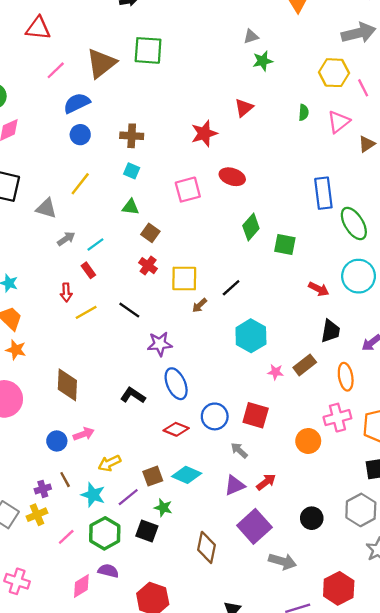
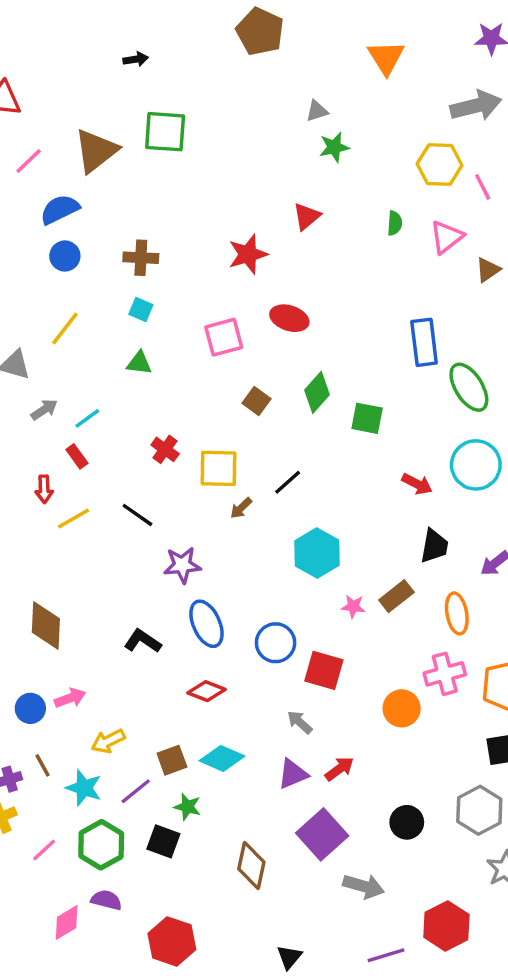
brown square: (150, 233) -> (257, 401), moved
blue circle: (215, 416) -> (276, 643), moved

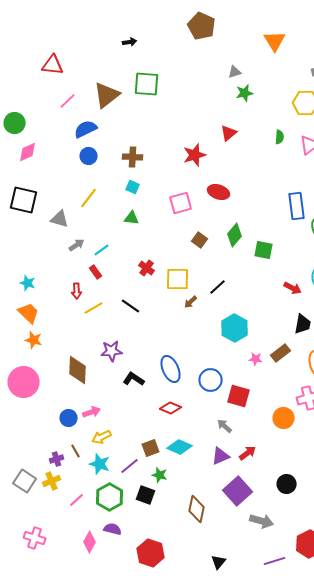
purple star: (182, 565) -> (112, 351), moved
yellow arrow: (108, 741) -> (102, 437), moved
pink diamond: (67, 922) -> (90, 542), turned -30

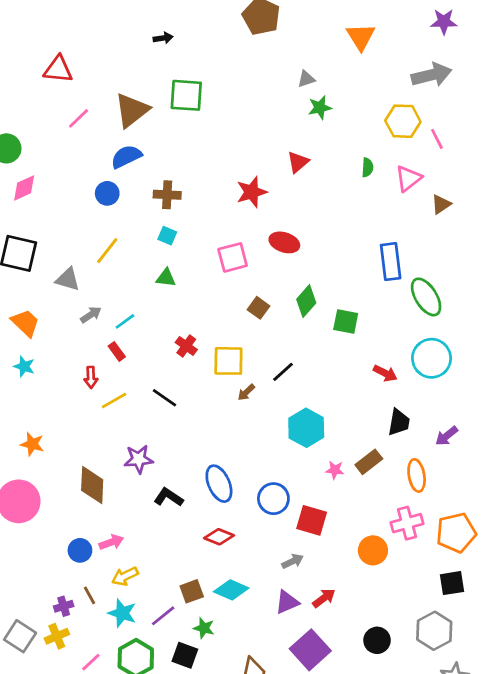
blue semicircle: (86, 129) -> (126, 157), moved
orange trapezoid: (29, 313) -> (25, 323), moved
gray arrow: (225, 426) -> (293, 561), turned 112

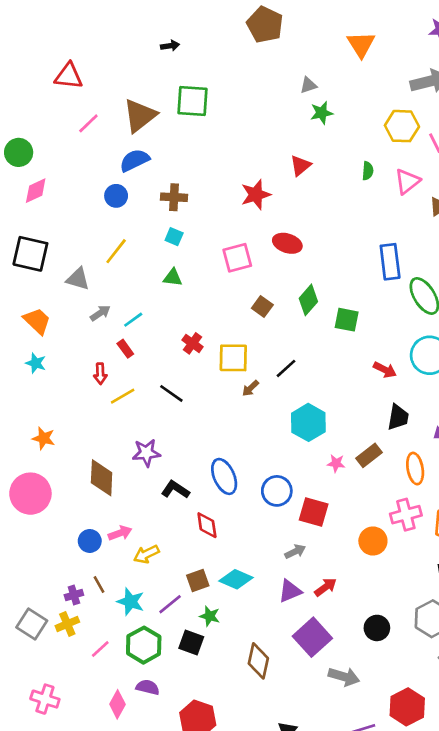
red diamond: (219, 537) -> (207, 525), moved, turned 60
yellow arrow: (125, 576) -> (146, 554), moved

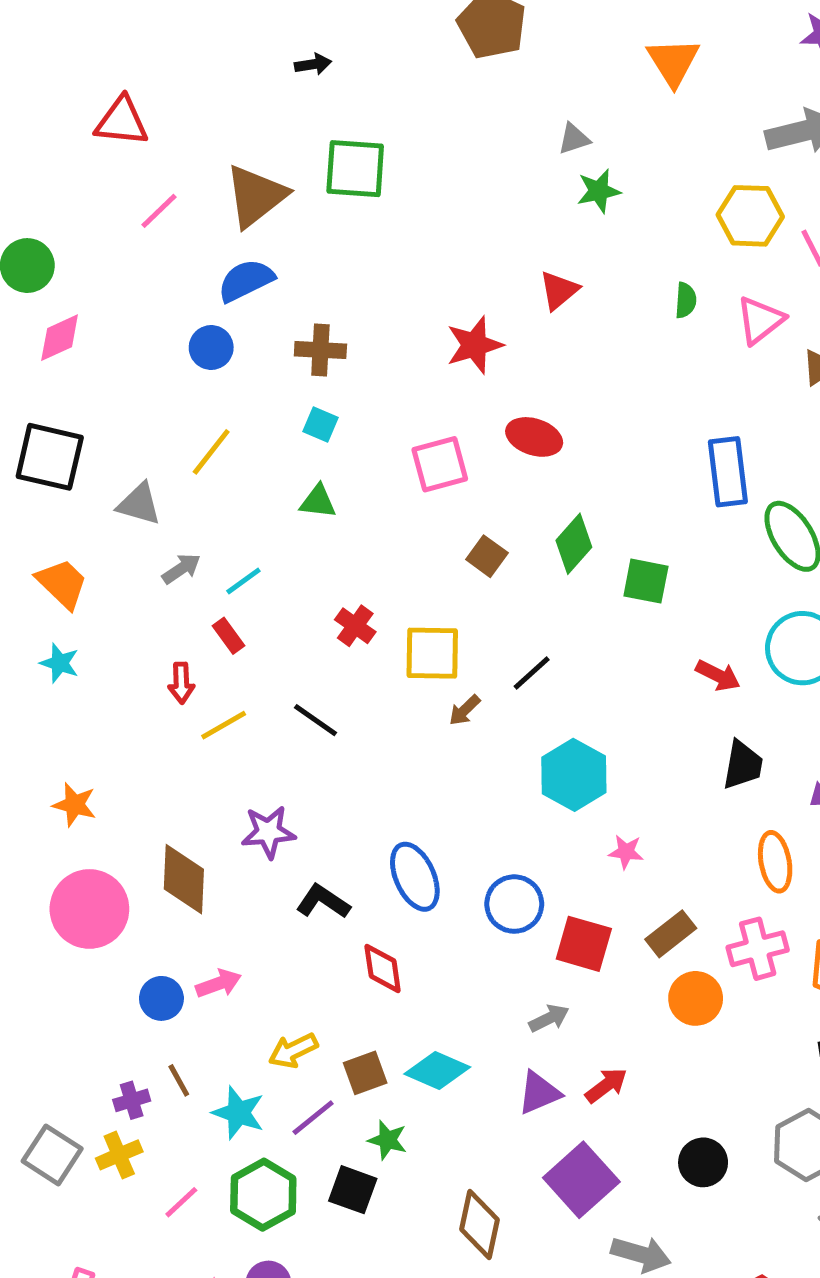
brown rectangle: (369, 455) -> (671, 934), moved
pink circle: (30, 494) -> (89, 909), moved
yellow arrow: (146, 554) -> (293, 1051), moved

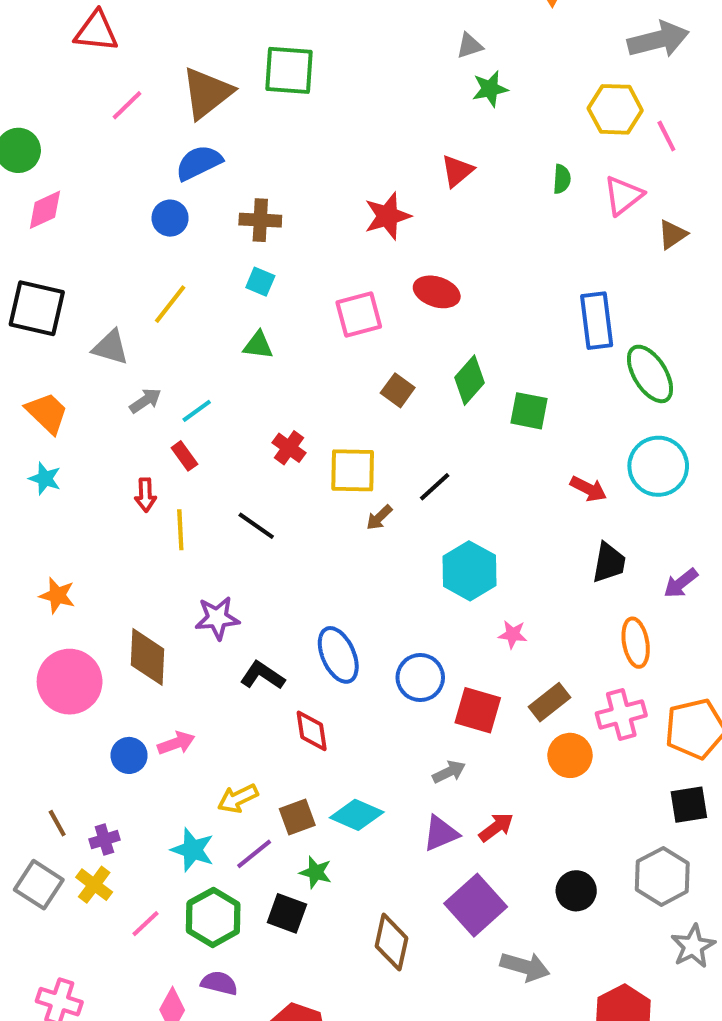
yellow line: (224, 725) -> (180, 530), turned -63
brown line: (179, 1080) -> (57, 823), moved
yellow cross: (119, 1155) -> (94, 885), turned -30

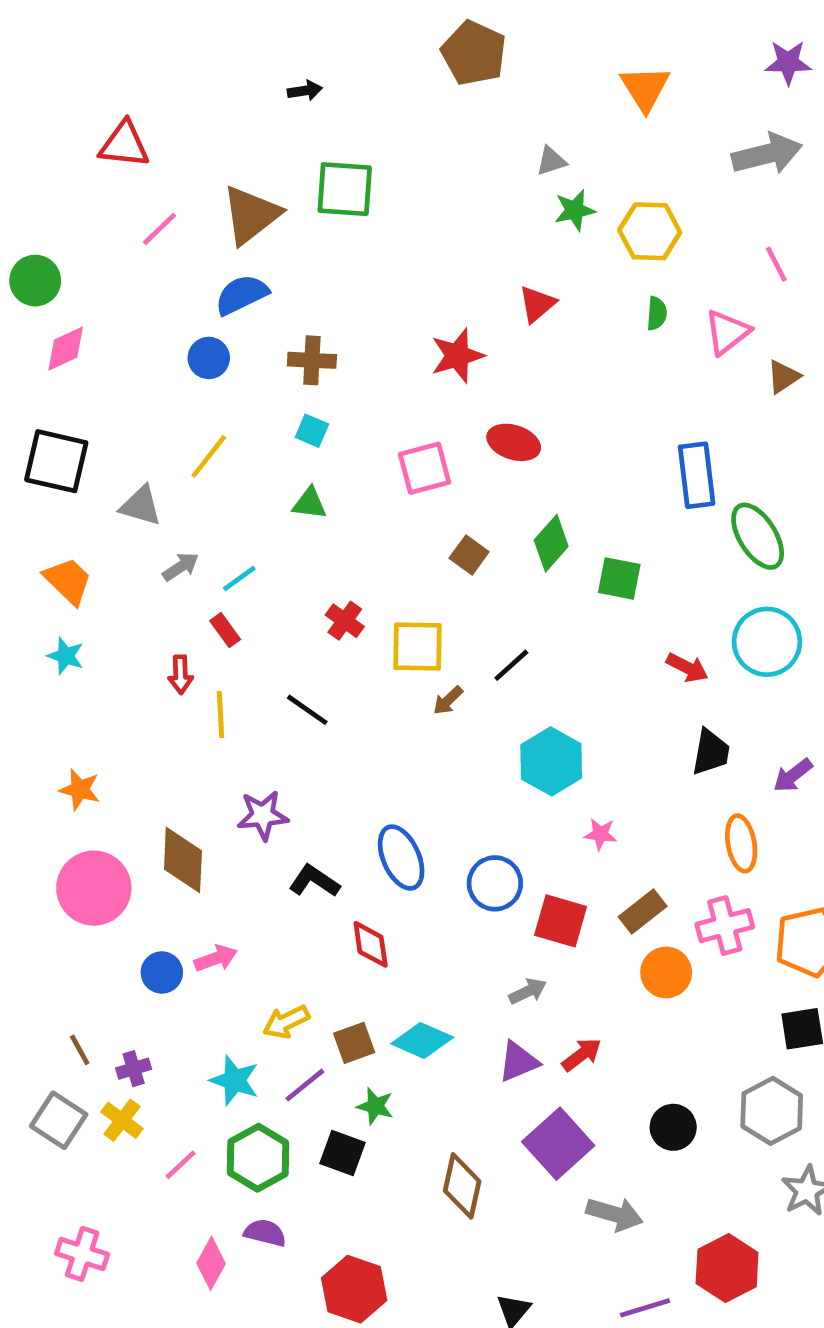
yellow hexagon: (615, 109) -> (650, 231), moved

